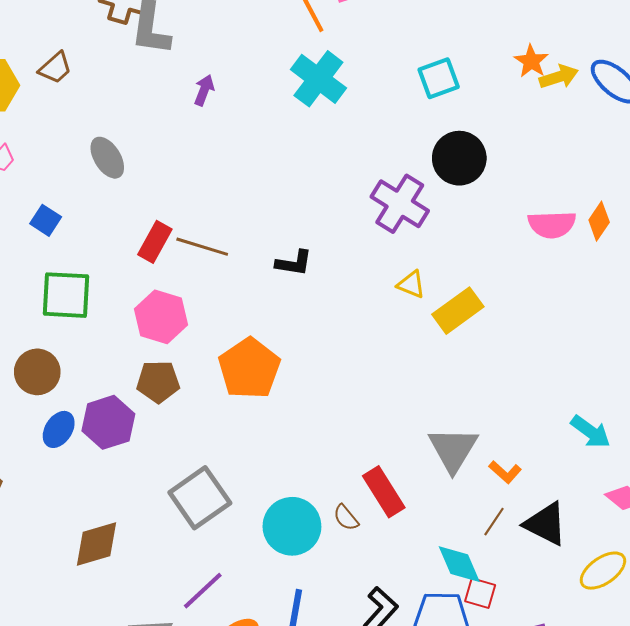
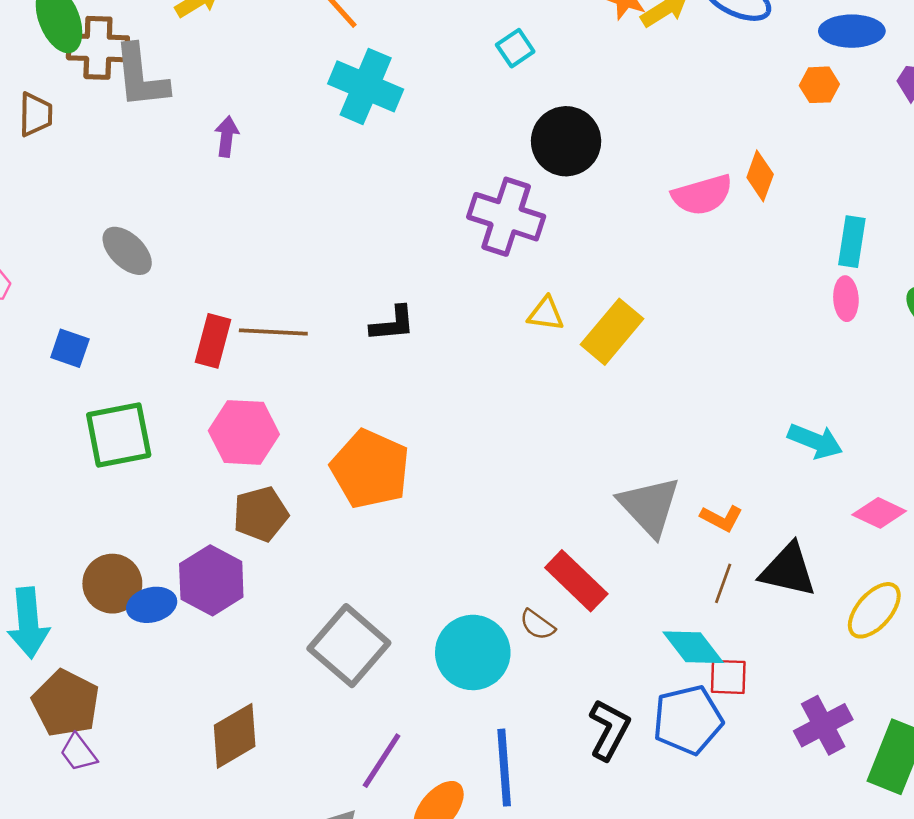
brown trapezoid: (55, 68) -> (36, 114), moved, turned -33
cyan square: (439, 78) -> (515, 48), size x0.7
brown circle: (37, 372) -> (112, 584), moved
blue ellipse: (59, 429) -> (152, 605), turned 57

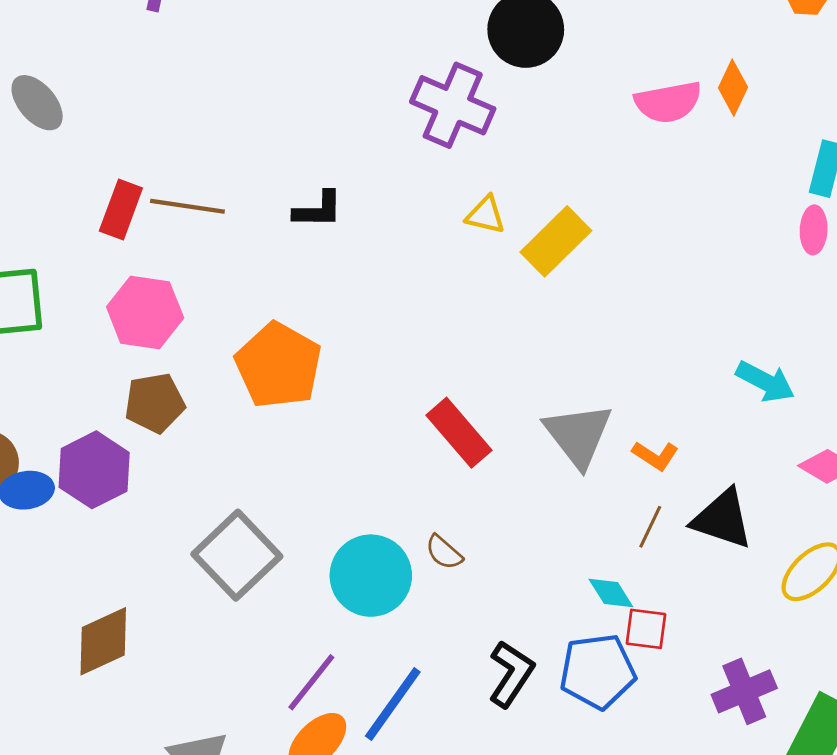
red rectangle: (576, 581) -> (459, 433), moved
cyan diamond: (693, 647) -> (611, 593), size x0.7
purple line: (382, 761) -> (311, 682), moved
blue line: (504, 768) -> (393, 704), turned 34

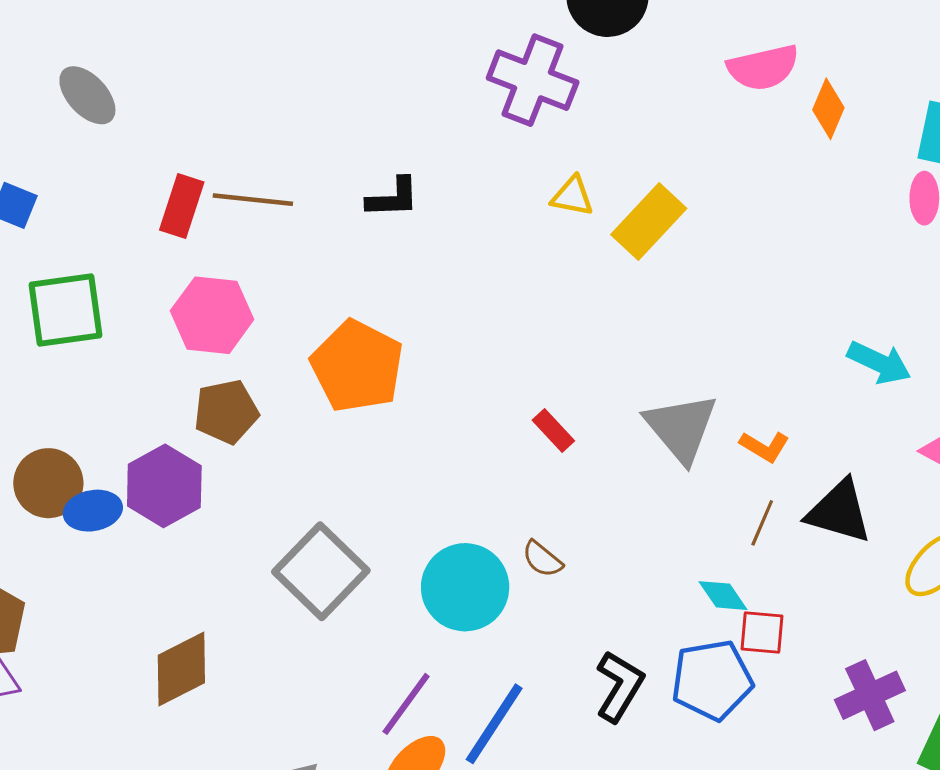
orange diamond: (733, 88) -> (828, 109), moved
red rectangle: (459, 433) -> (553, 430), size x0.6

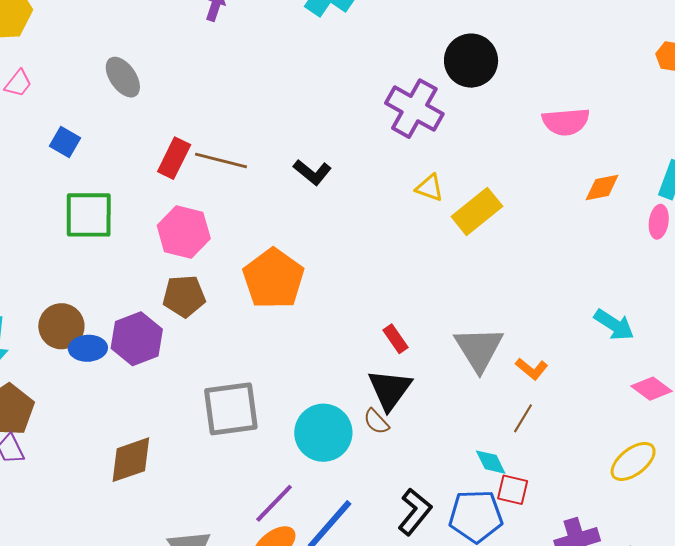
orange diamond: (828, 109) -> (602, 187), moved, turned 48
black L-shape: (393, 198) -> (312, 172), turned 33
black triangle: (839, 511) -> (390, 389), moved, turned 42
gray square: (321, 571) -> (231, 409), turned 30

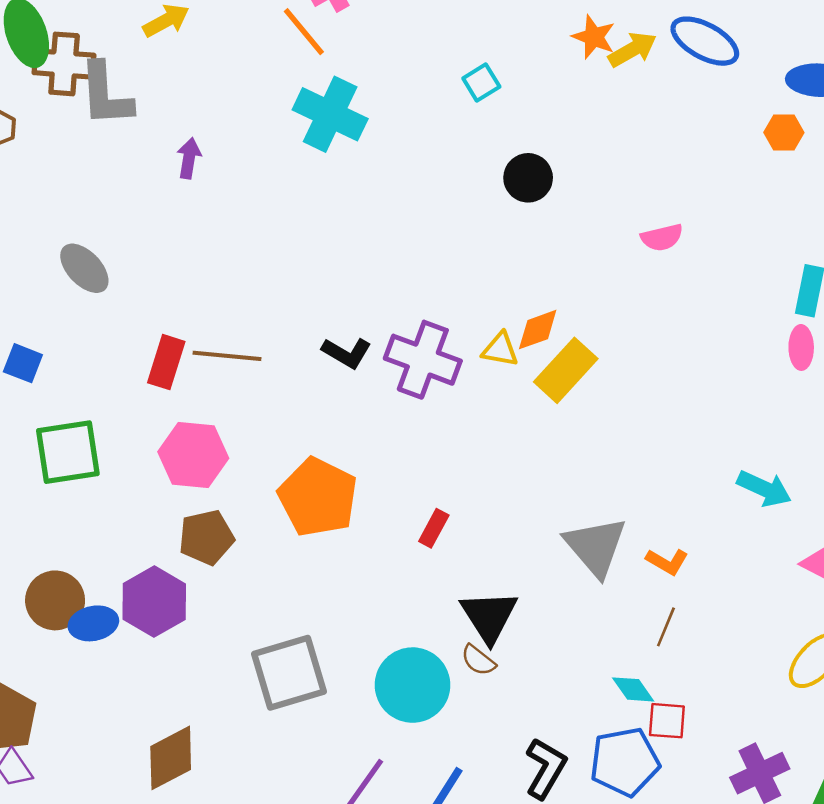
black circle: (471, 61) -> (528, 178), size x0.7
purple cross: (414, 109) -> (423, 360), moved
pink semicircle: (566, 122) -> (662, 237), size x0.7
orange diamond: (602, 187) -> (538, 330), moved
red rectangle: (395, 339) -> (434, 528), moved, turned 72

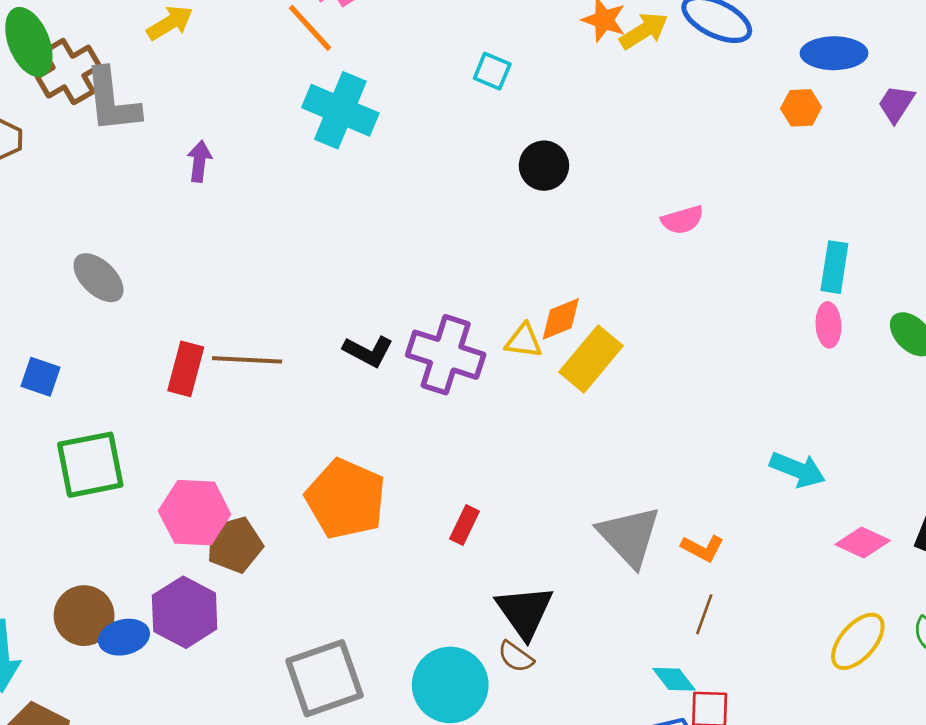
brown cross: (64, 64) -> (68, 72), turned -32
cyan square: (481, 83) -> (492, 71), turned -33
pink hexagon: (193, 455) -> (195, 513), moved

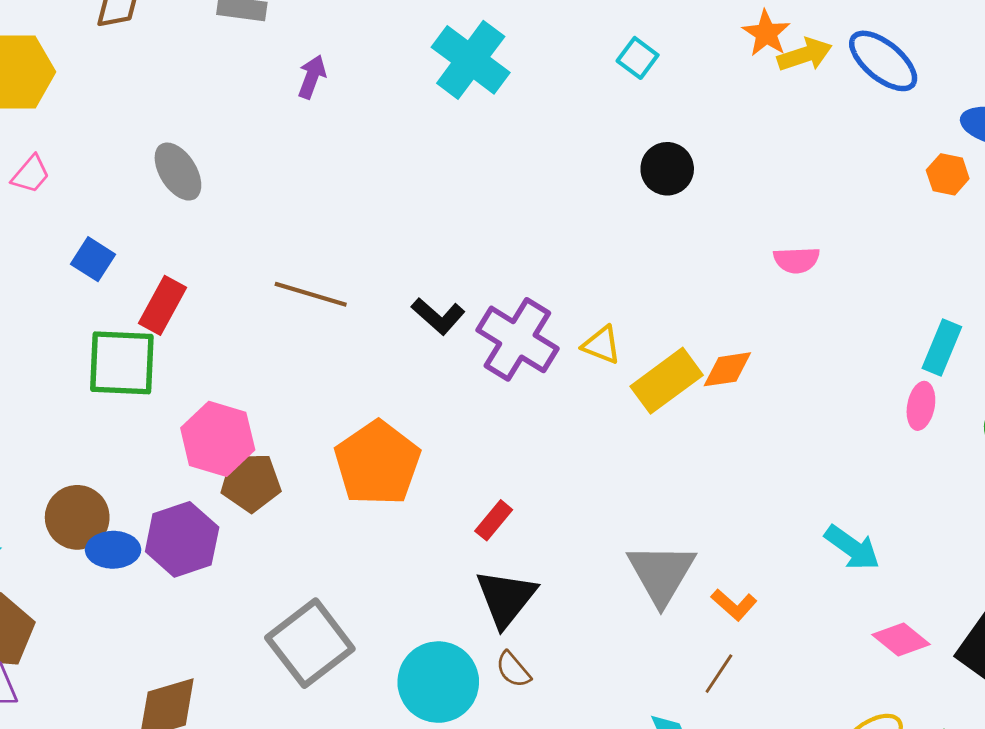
orange diamond: (561, 319) -> (727, 369), moved
red rectangle: (186, 369) -> (162, 305), moved
black triangle: (525, 612) -> (506, 598), moved
gray square: (324, 678) -> (310, 643), turned -32

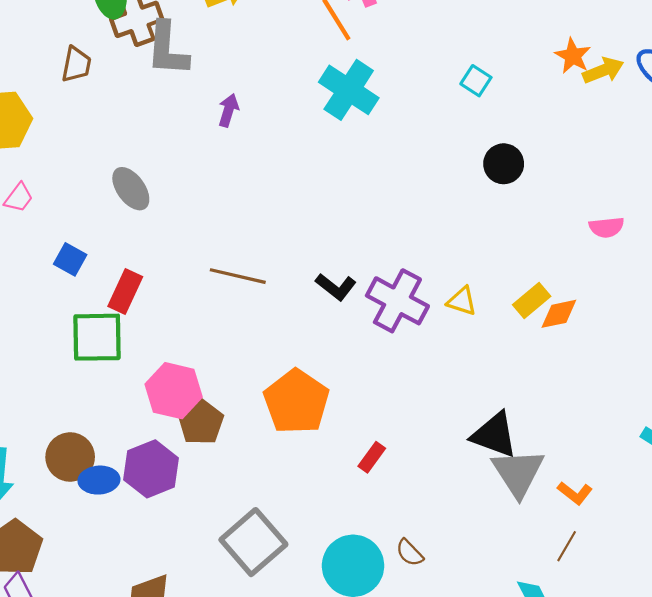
yellow rectangle: (667, 381) -> (532, 301), moved, size x0.7
brown pentagon: (251, 482) -> (201, 422), turned -30
red rectangle: (494, 520) -> (372, 457), moved
black triangle: (506, 598) -> (494, 435), moved, turned -45

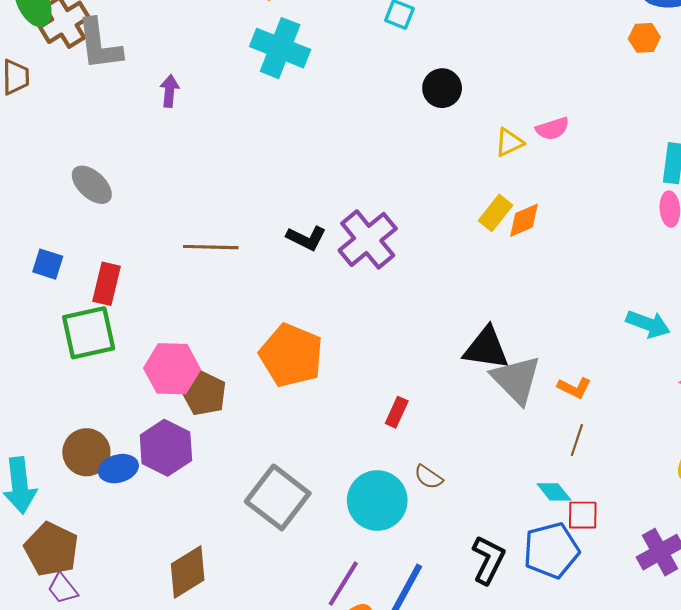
purple cross: (397, 301) -> (368, 239), turned 34
yellow triangle: (462, 301) -> (509, 142), moved, turned -32
red rectangle: (372, 457) -> (397, 412), moved

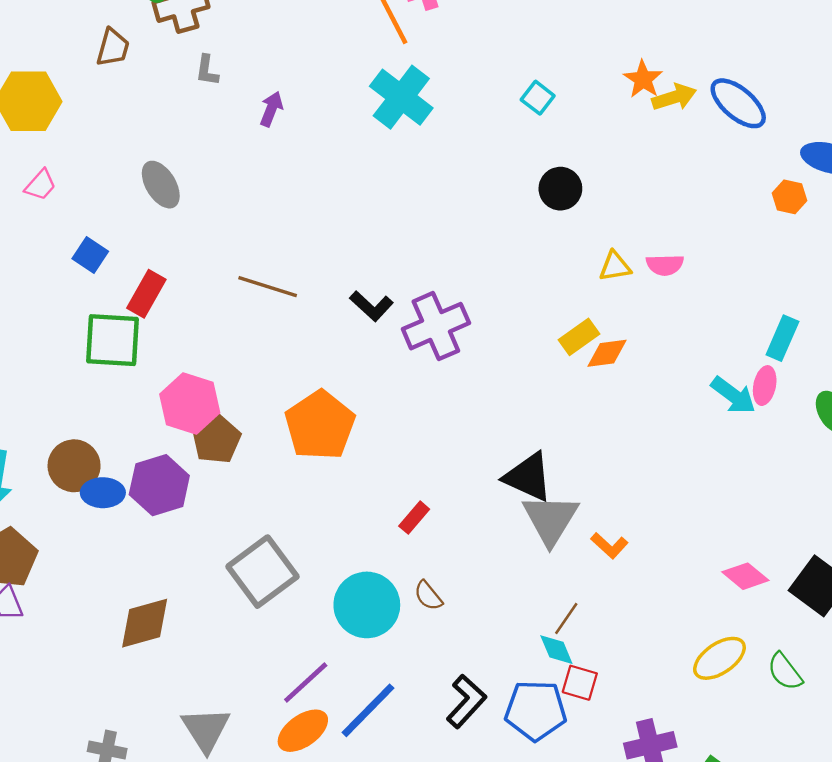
gray L-shape: (99, 44) -> (207, 70), moved, size x0.5
cyan arrow: (648, 324) -> (733, 395), moved
brown line: (577, 440) -> (566, 618), moved

